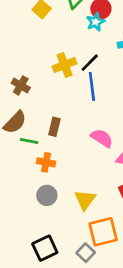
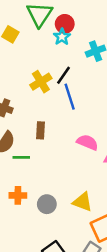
brown rectangle: (54, 127) -> (40, 130), moved
orange cross: (46, 162) -> (18, 195), moved
yellow triangle: (85, 200) -> (83, 202), turned -35

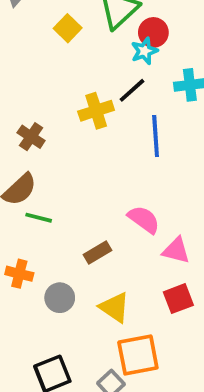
black line: (63, 75) -> (132, 90), moved
blue line: (70, 97) -> (156, 136), moved
brown rectangle: (40, 130) -> (97, 253), moved, turned 42

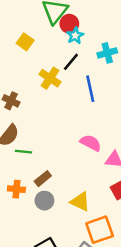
yellow square: (68, 28) -> (25, 42), moved
red circle: (153, 32) -> (69, 24), moved
yellow cross: (96, 111) -> (50, 78), turned -30
brown rectangle: (97, 253) -> (43, 179), moved

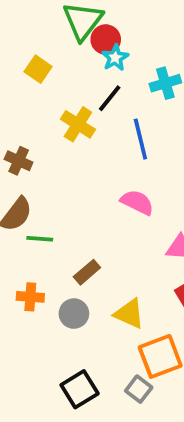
pink semicircle: (91, 143) -> (137, 202), moved
brown rectangle: (43, 179) -> (87, 272), moved

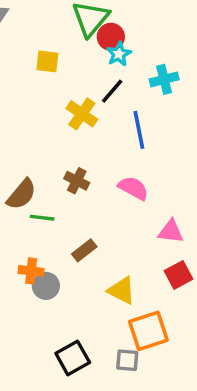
yellow square: (38, 69) -> (47, 61), turned -30
brown cross: (19, 161) -> (77, 181), moved
gray circle: (74, 314) -> (46, 286), moved
gray square: (139, 389) -> (127, 360), turned -35

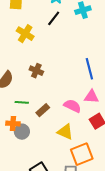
yellow cross: (82, 114) -> (25, 34), moved
blue line: (139, 130) -> (89, 69), moved
pink semicircle: (133, 188) -> (72, 106), moved
green line: (42, 218) -> (22, 102), moved

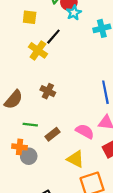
black line: (54, 18) -> (53, 37), moved

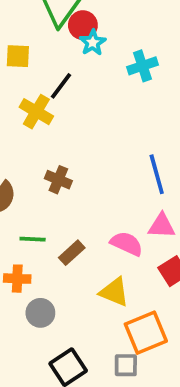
gray circle: (29, 156) -> (40, 313), moved

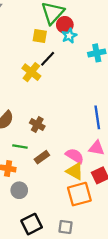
yellow square: (18, 56) -> (40, 36), moved
brown cross: (58, 180) -> (37, 124), moved
yellow triangle: (114, 292) -> (75, 171), moved
orange square: (146, 333) -> (79, 194), moved

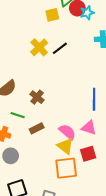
yellow square: (40, 36) -> (52, 15), turned -32
cyan star: (69, 36) -> (87, 13), moved
black line: (48, 59) -> (60, 48), moved

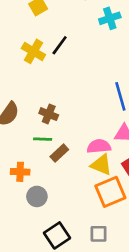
green line: (18, 115) -> (43, 139), moved
pink semicircle: (67, 132) -> (99, 146), turned -30

